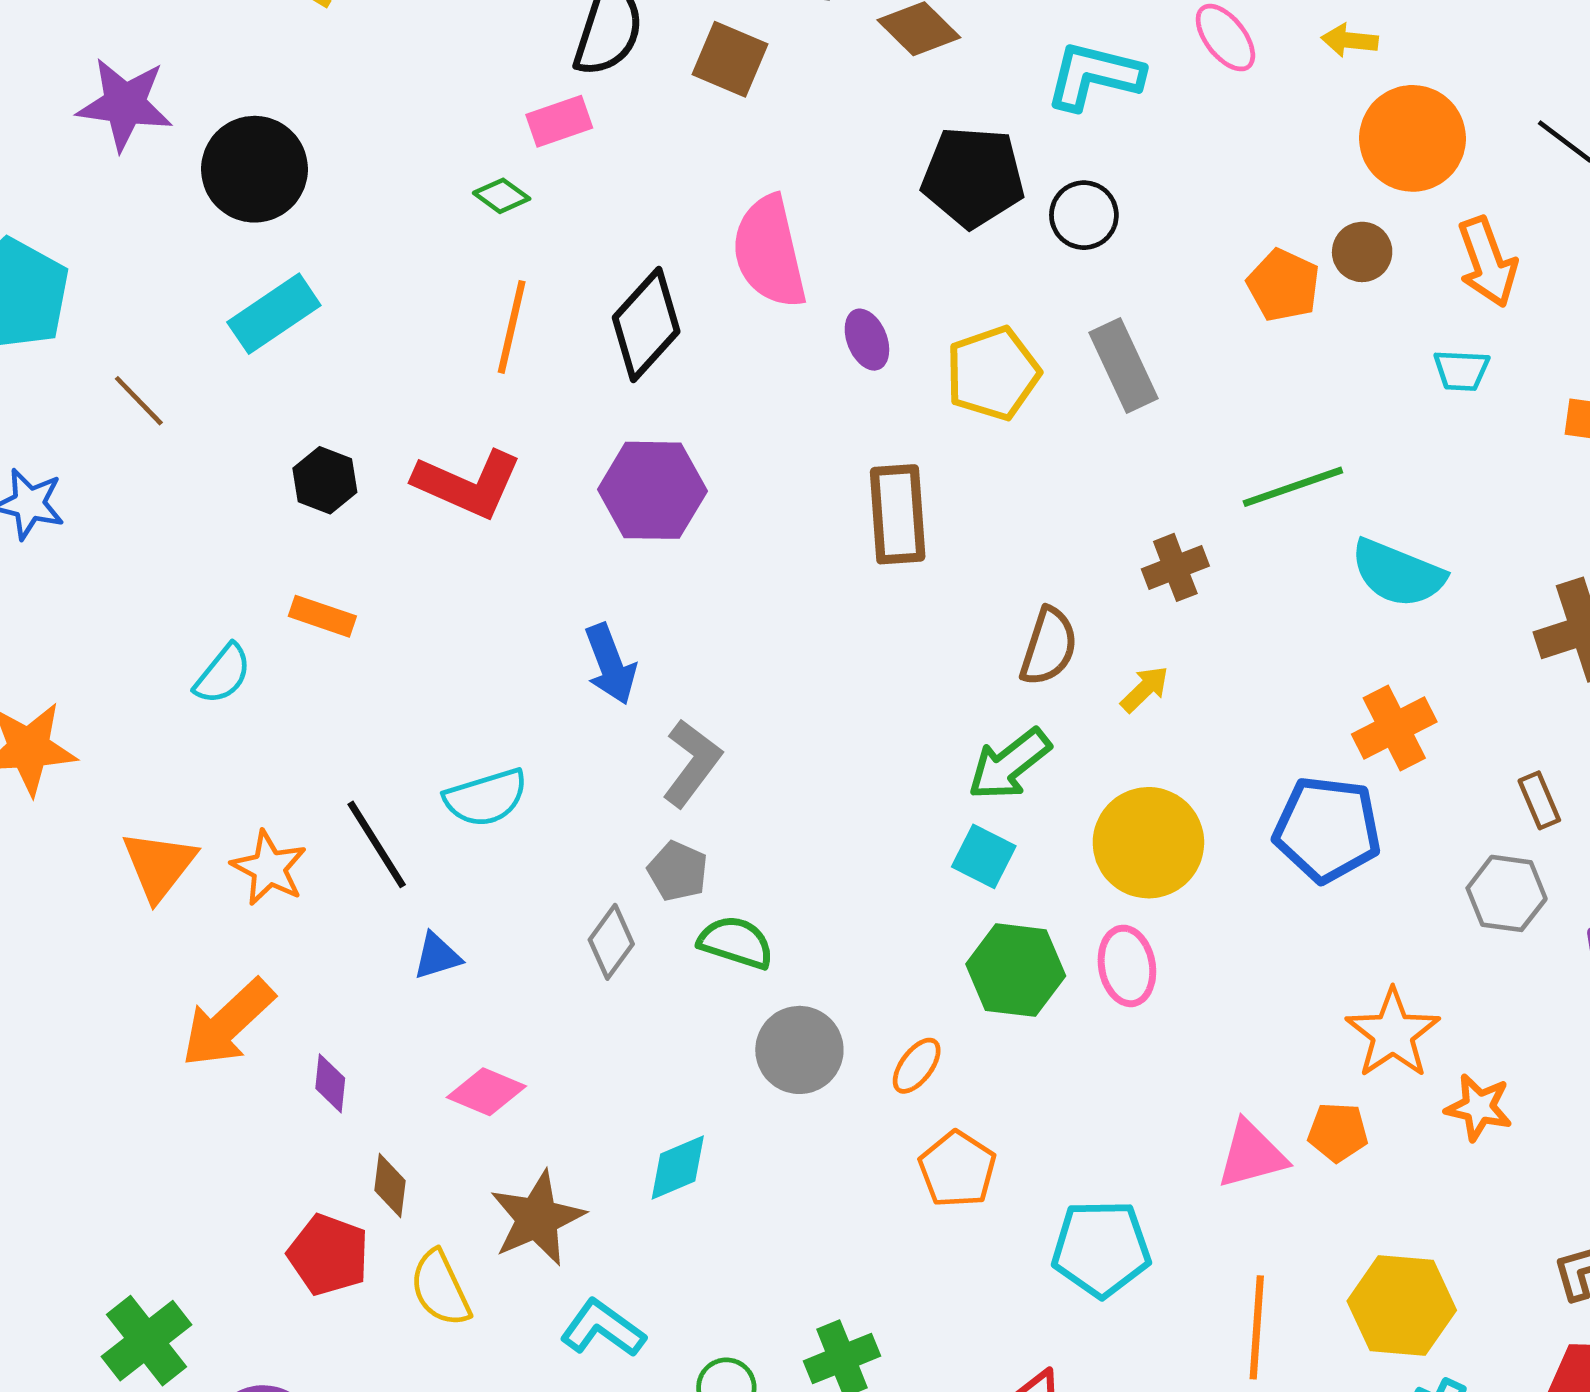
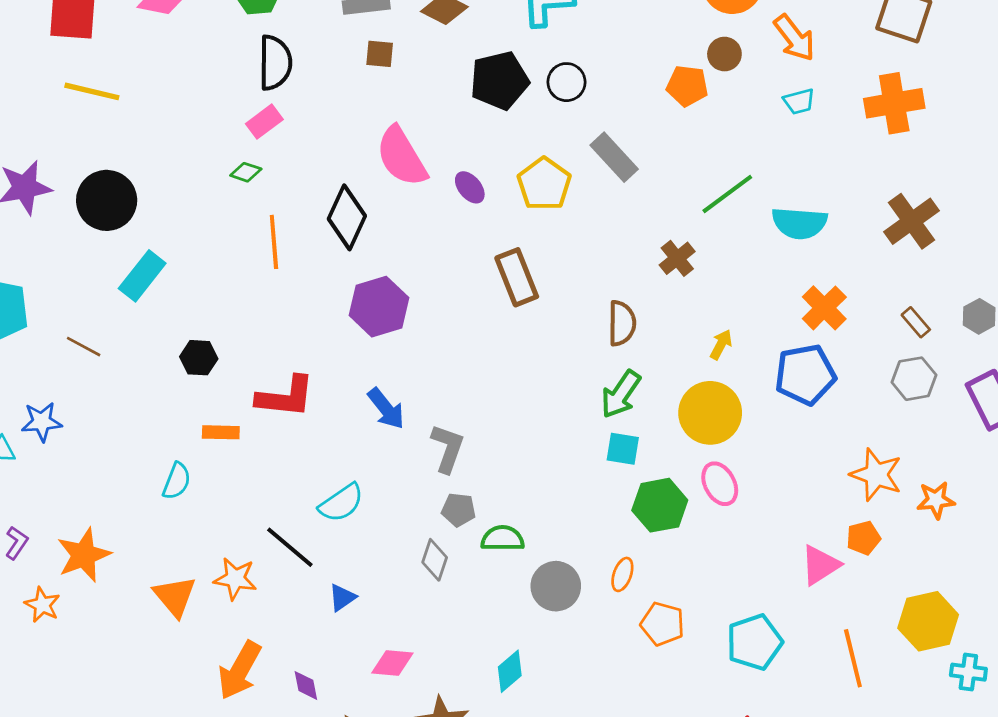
brown square: (730, 59) -> (380, 54), moved, size x0.7
red L-shape: (468, 484) -> (286, 397), moved
yellow arrow: (1145, 689) -> (721, 345), moved

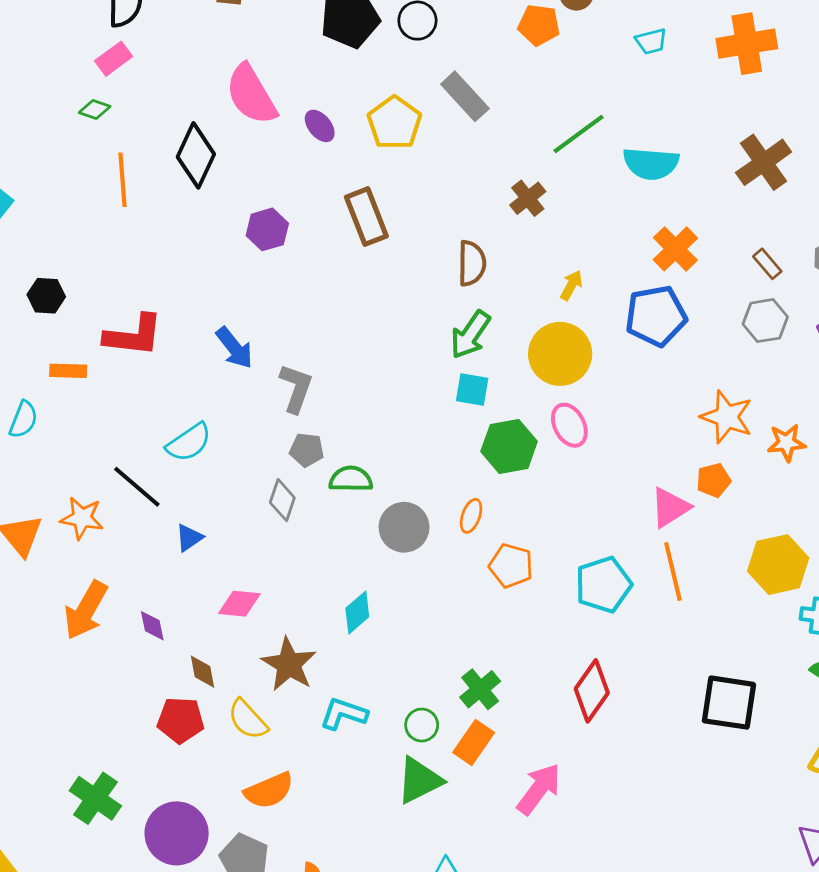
purple hexagon: (379, 307) -> (267, 229), moved, size x0.7
orange line: (853, 658) -> (673, 572), moved

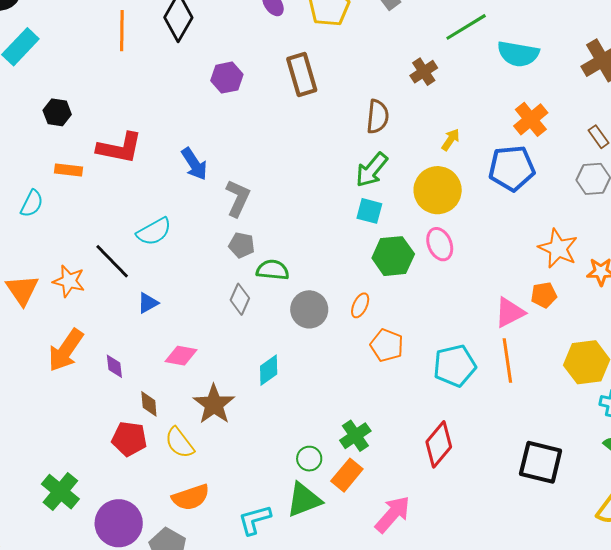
gray diamond: (282, 500) -> (240, 299), moved
cyan L-shape: (344, 714) -> (255, 520), moved, turned -39

